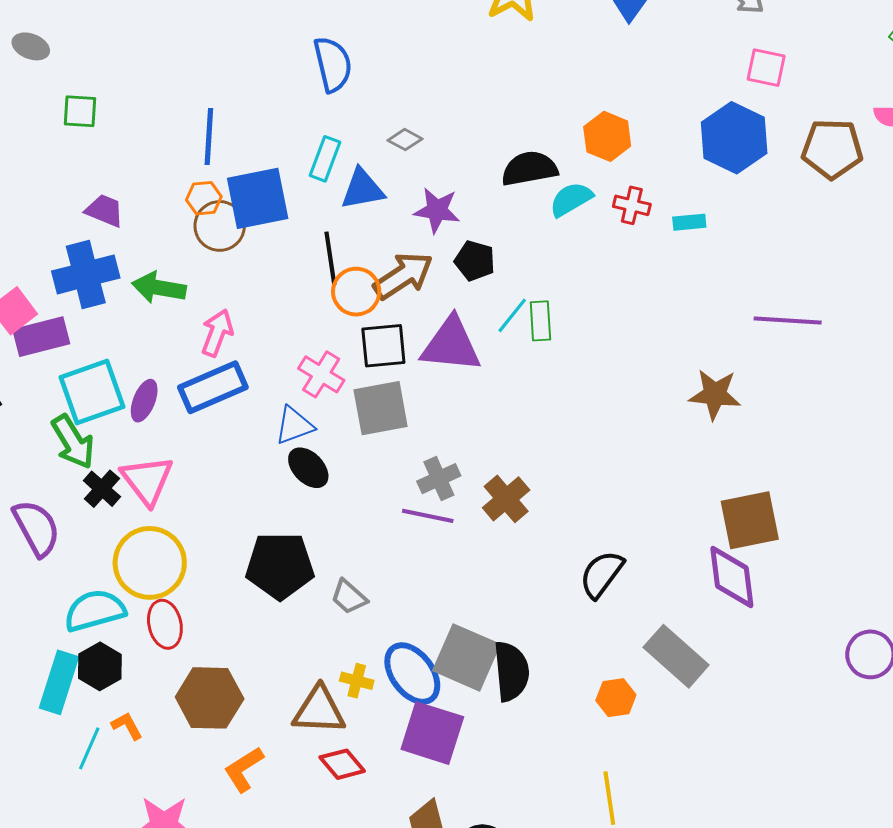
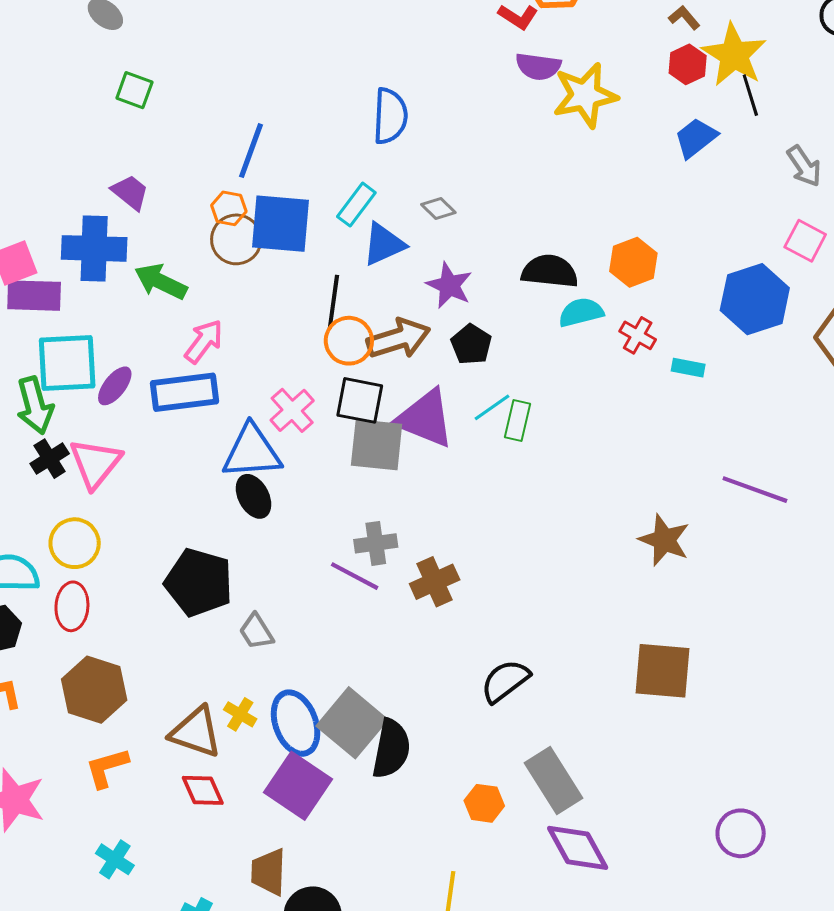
blue triangle: (363, 189) -> (384, 244), turned -30
gray square: (381, 408) -> (377, 445), moved
blue triangle: (294, 425) -> (252, 452), size x1.5
yellow circle: (150, 563) -> (75, 543), size x0.7
purple diamond: (732, 577) -> (578, 848), moved, turned -38

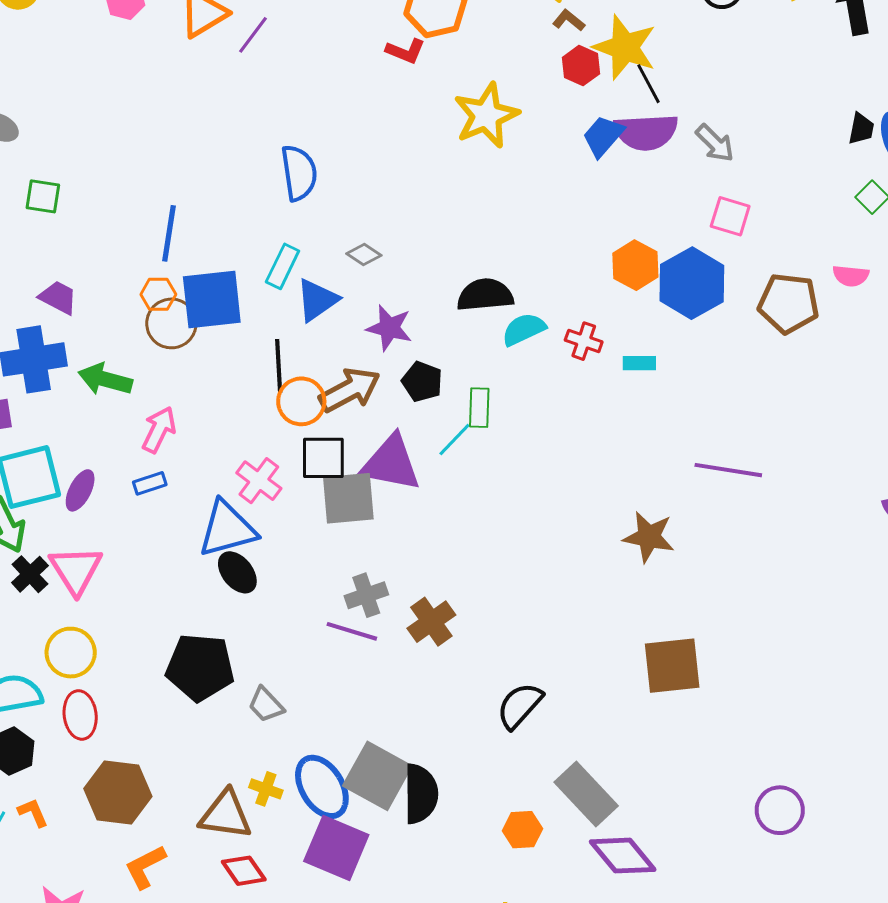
purple semicircle: (538, 66) -> (646, 132), moved, size x1.4
orange hexagon: (633, 262) -> (635, 265), moved
blue rectangle: (184, 392) -> (150, 483), size x0.5
green rectangle: (518, 421) -> (479, 408), moved

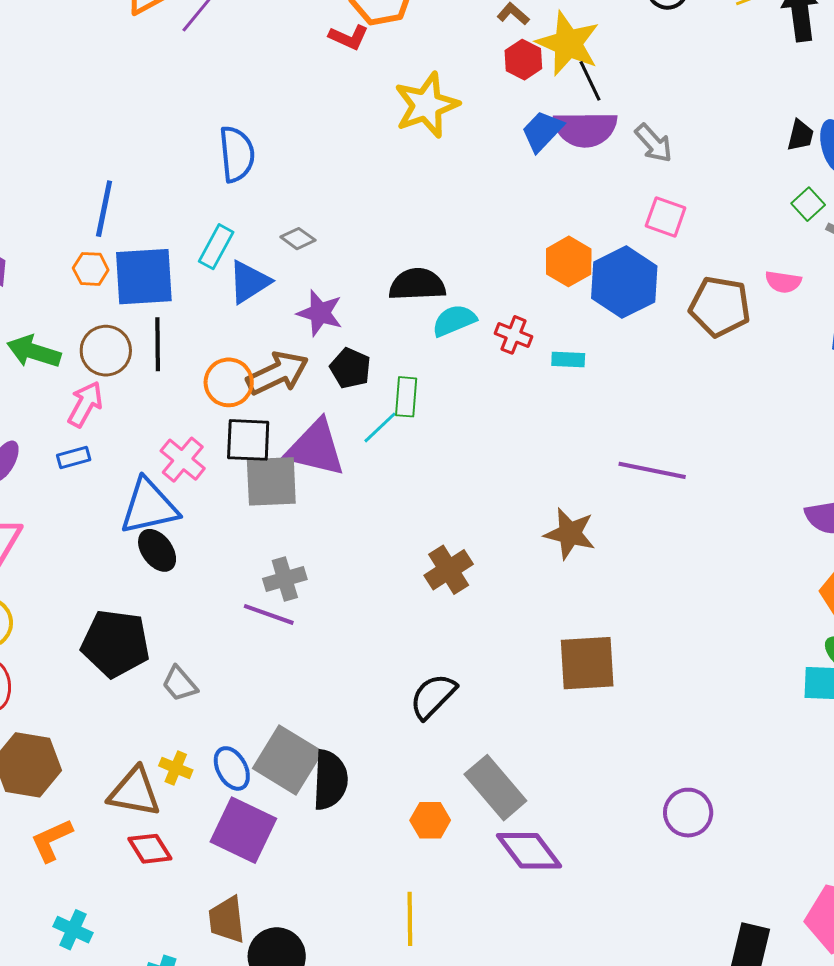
brown circle: (171, 323) -> (106, 351), moved
black line: (279, 366) -> (158, 344), moved
brown cross: (431, 622) -> (449, 570), moved
blue ellipse: (322, 787) -> (232, 768), size x0.7

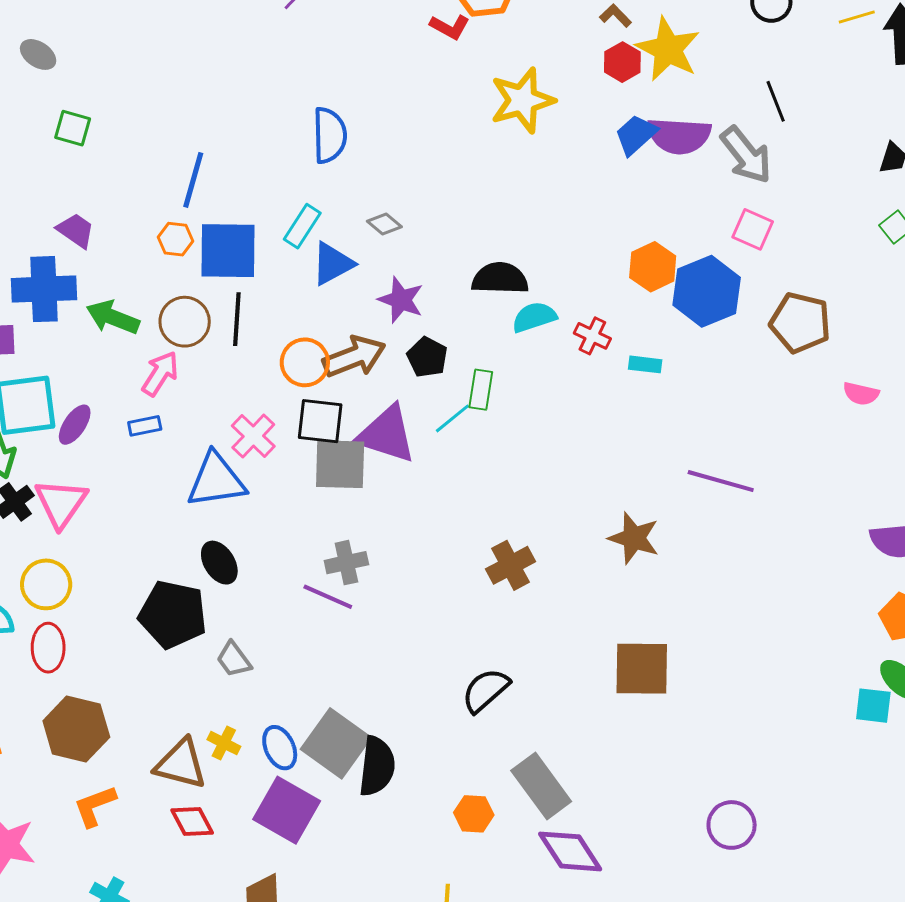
black line: (590, 81) -> (776, 101), moved
gray arrow: (654, 143) -> (746, 155), size x1.4
pink semicircle: (783, 282) -> (861, 394), moved
black ellipse: (157, 550) -> (219, 563), moved

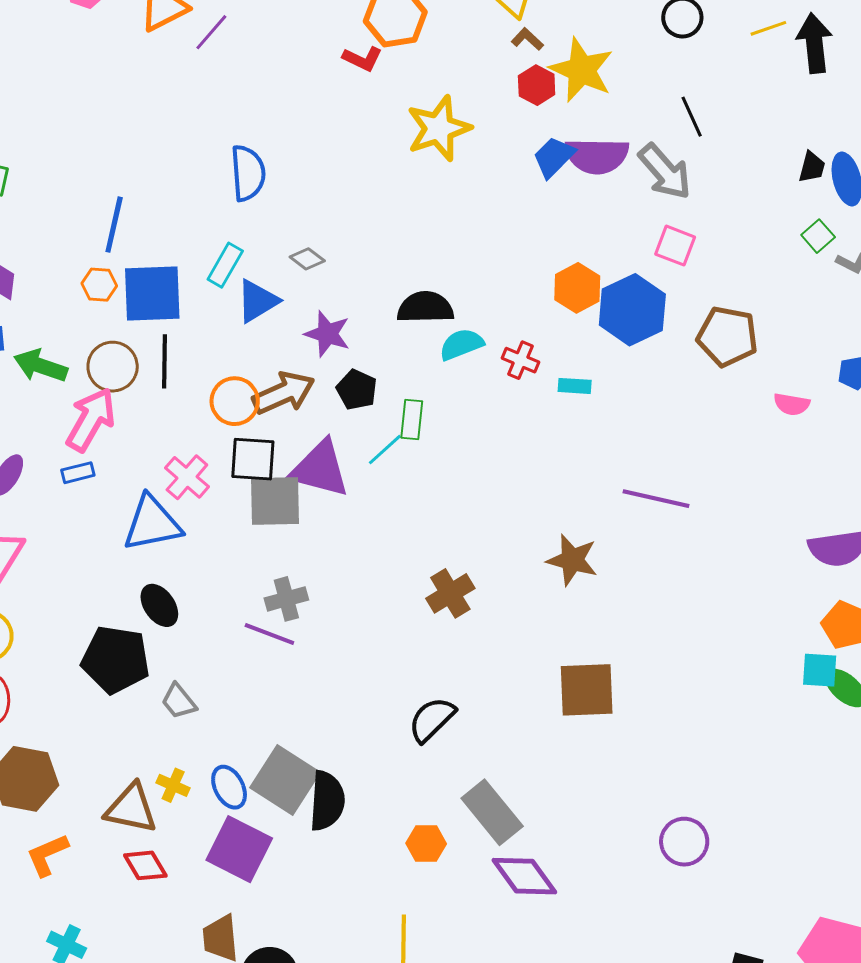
pink arrow: (160, 374) -> (91, 420), size x1.4
cyan square: (873, 706) -> (820, 670), moved

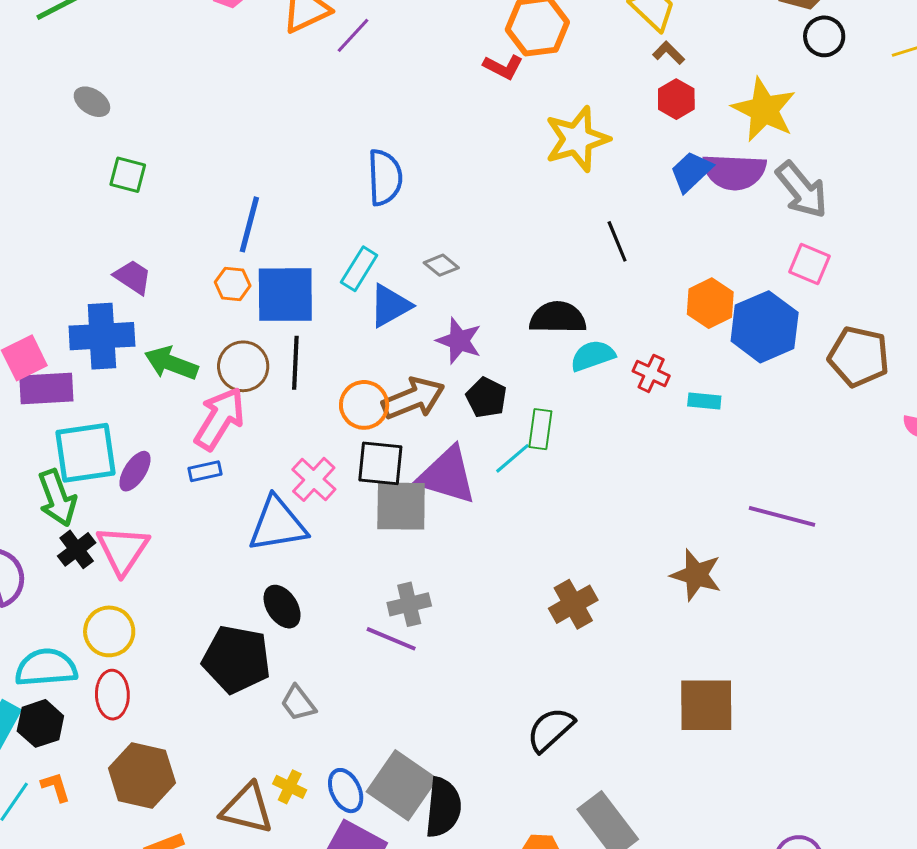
yellow star: (582, 70) -> (764, 110), moved
black line: (692, 117) -> (617, 241), moved

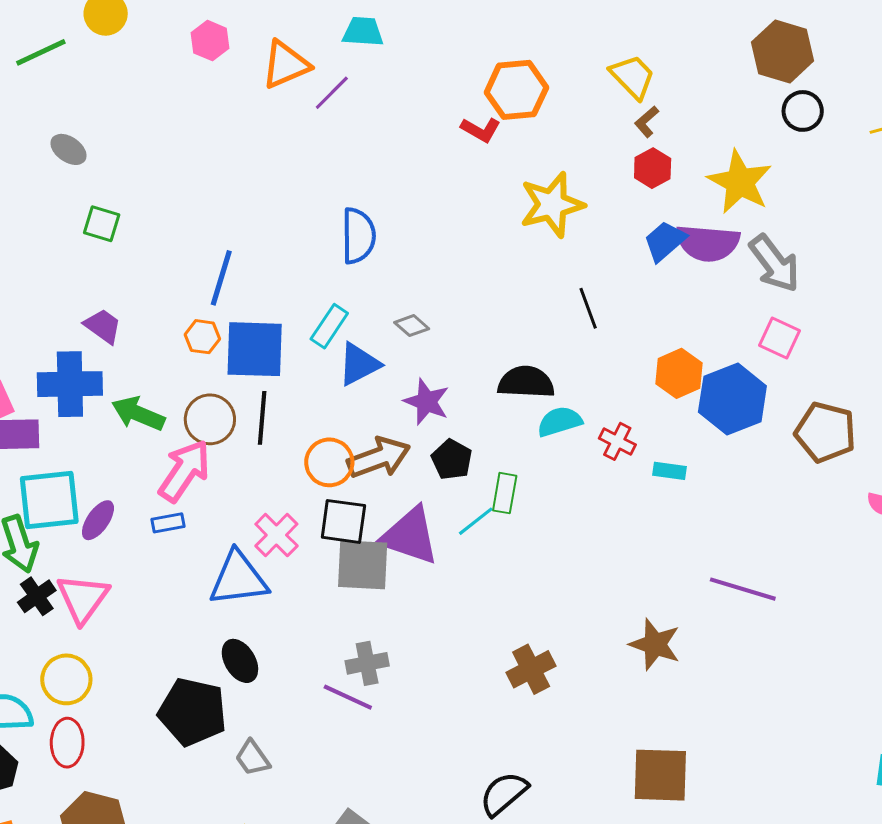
brown L-shape: (669, 53) -> (647, 122), turned -88

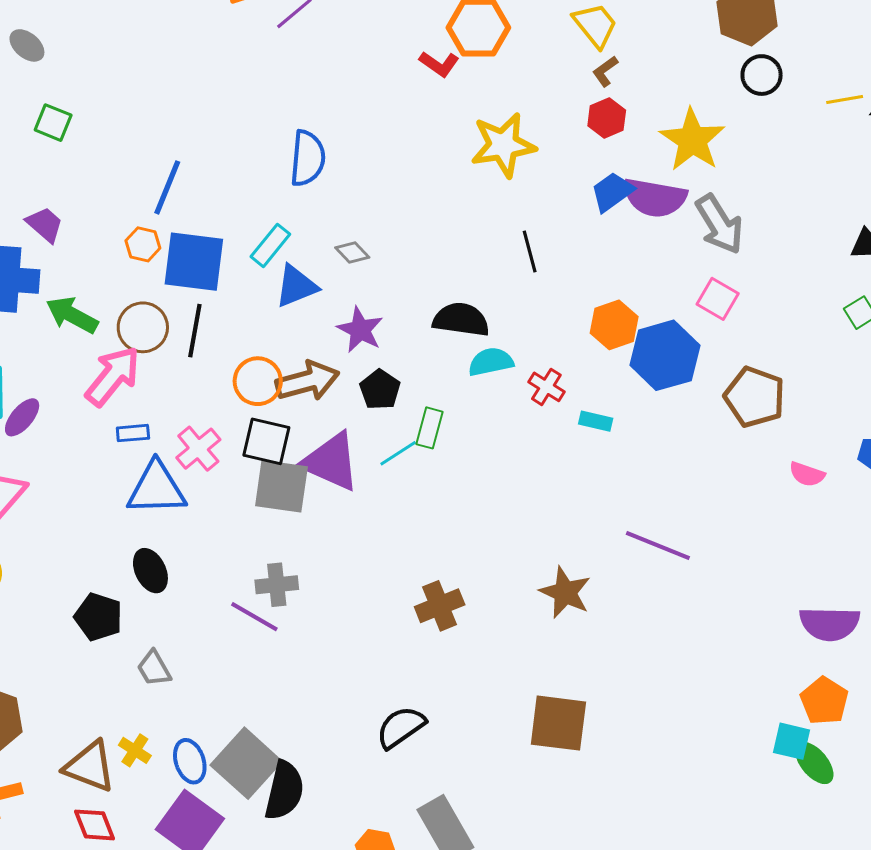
blue rectangle: (168, 523) -> (133, 433), moved
black pentagon: (192, 712) -> (98, 617), size x0.7

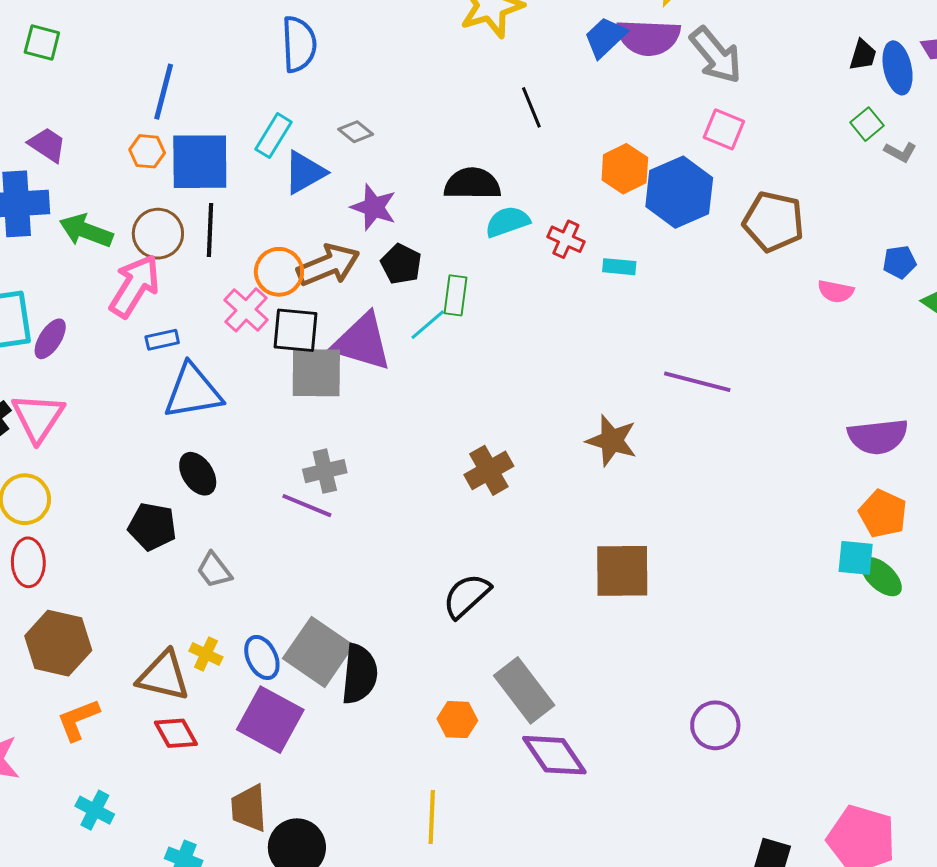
pink cross: (198, 449) -> (246, 310), moved

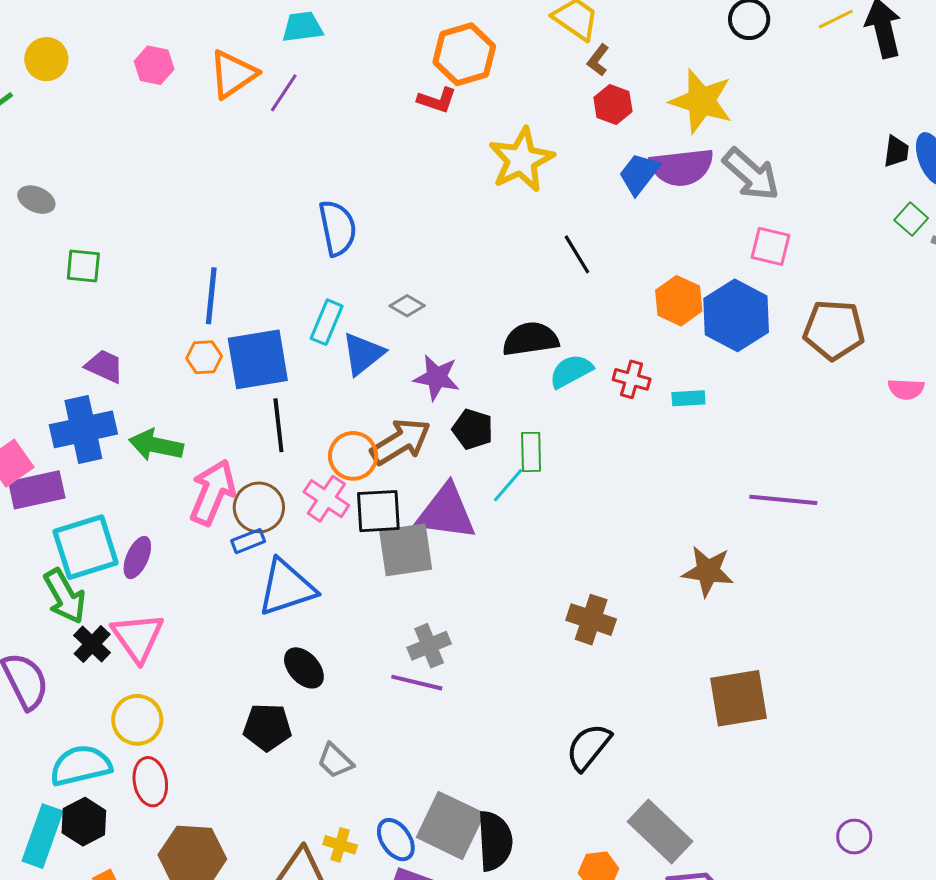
brown circle: (158, 234) -> (259, 507), moved
brown cross: (489, 470) -> (591, 620), turned -33
purple circle: (715, 725) -> (854, 837), size x0.7

